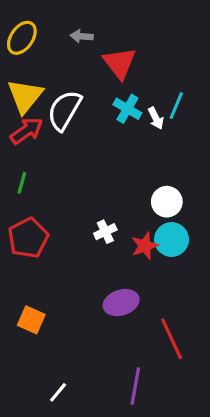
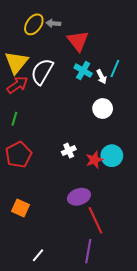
yellow ellipse: (22, 38) -> (34, 24), moved
white circle: (167, 202) -> (103, 109), moved
red line: (172, 339) -> (95, 220), moved

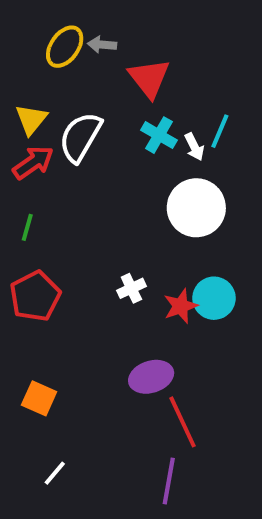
yellow triangle: (16, 62) -> (31, 119), size x0.7
white circle: (103, 109) -> (196, 208), size x1.5
white line: (38, 255) -> (55, 473), moved

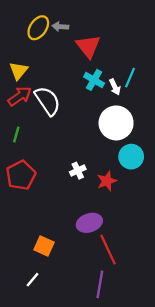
white semicircle: (80, 137) -> (48, 101), moved, turned 116
cyan circle: (214, 298) -> (131, 157), moved
orange square: (39, 398) -> (44, 246), moved

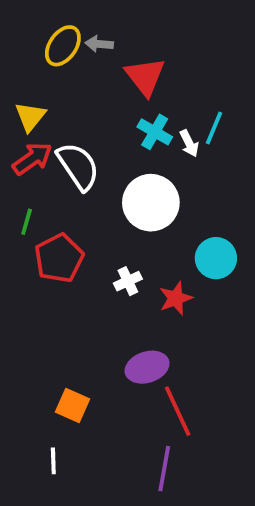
white circle: (116, 123) -> (151, 203), moved
red pentagon: (21, 175) -> (59, 258), moved
white line: (32, 280) -> (53, 461), turned -42

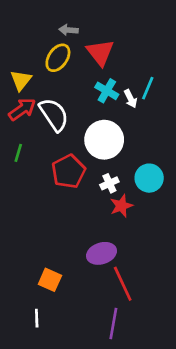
yellow ellipse: (63, 46) -> (58, 58), moved
red pentagon: (59, 258) -> (68, 171), moved
white cross: (128, 281) -> (109, 183), moved

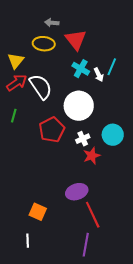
yellow ellipse: (58, 58) -> (44, 44), turned 60

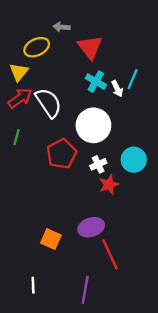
yellow ellipse: (44, 44) -> (37, 47), moved, turned -30
orange square: (38, 212) -> (51, 239), moved
purple line: (86, 245) -> (85, 290), moved

